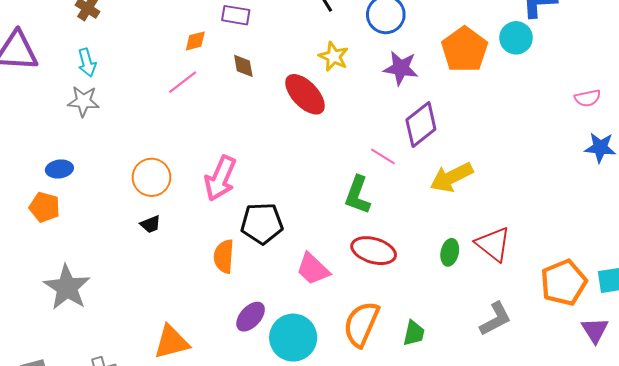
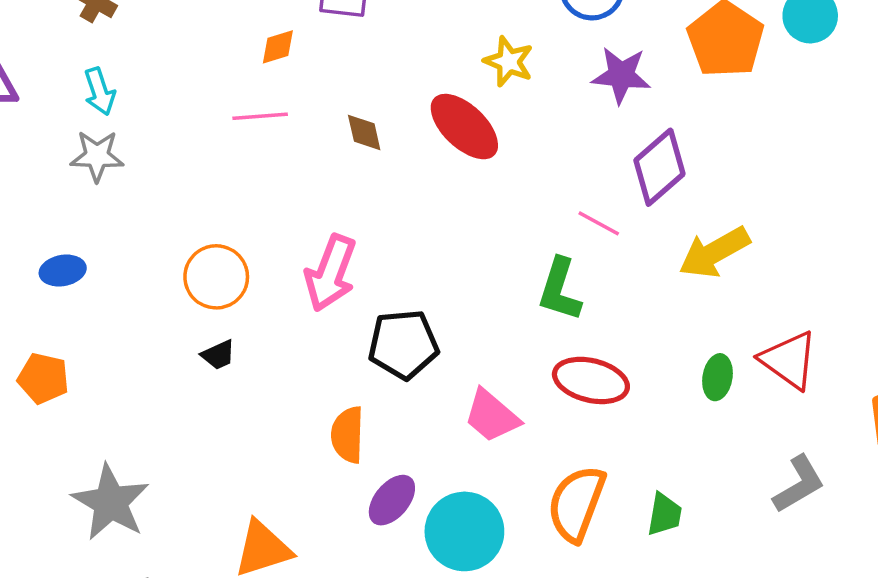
brown diamond: (243, 66) -> (364, 133), moved
pink line: (183, 82) -> (260, 116), turned 36
orange pentagon: (44, 207) -> (43, 378), moved
orange semicircle: (224, 256) -> (348, 435), moved
gray star: (67, 287) -> (111, 502), moved

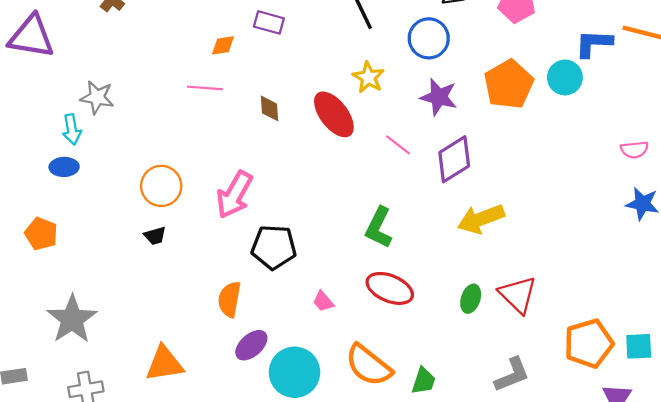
cyan arrow: (100, 92) -> (72, 129), moved
pink line: (599, 223) -> (398, 145), moved
pink trapezoid: (492, 416) -> (323, 301), size x0.6
orange semicircle: (576, 503) -> (369, 365), turned -81

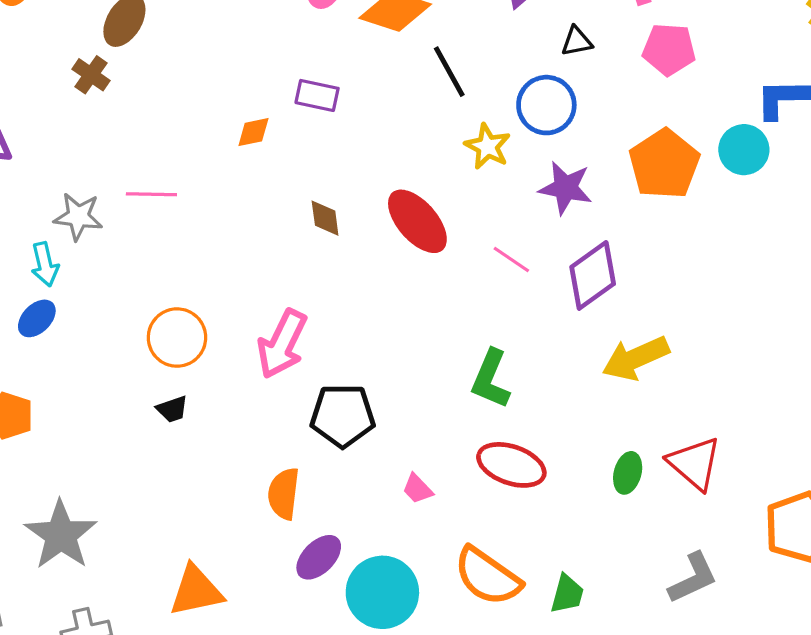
yellow star: (368, 77) -> (487, 146), moved
pink line: (205, 88) -> (151, 194), moved
blue ellipse: (64, 167) -> (37, 318), turned -40

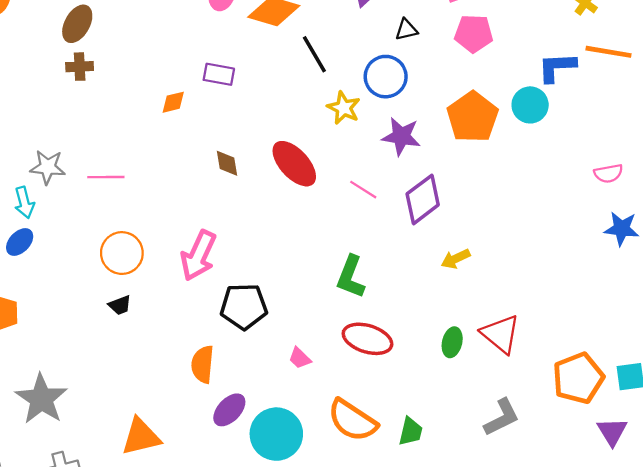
brown cross: (91, 75) -> (80, 67), moved, turned -36
pink line: (151, 194) -> (106, 177), moved
yellow arrow: (636, 358) -> (456, 259), size x0.6

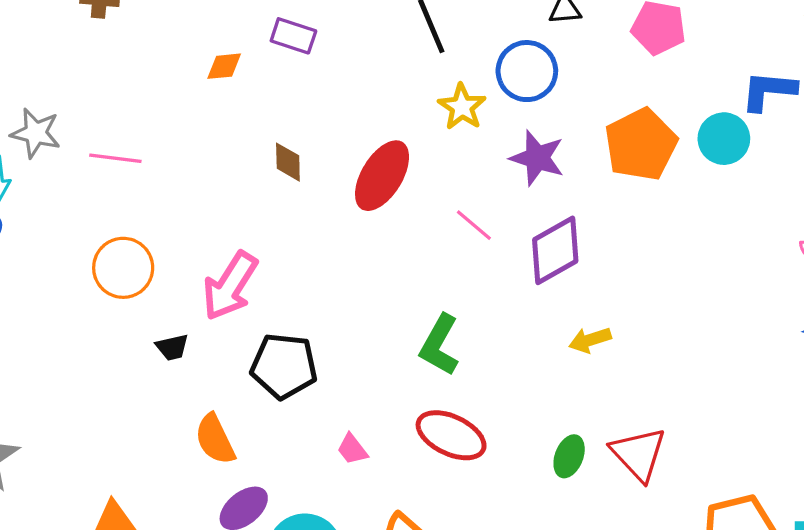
red ellipse: (294, 164) -> (382, 176), turned 66
black trapezoid: (120, 305) -> (172, 347), moved
orange semicircle: (203, 364) -> (215, 439), turned -39

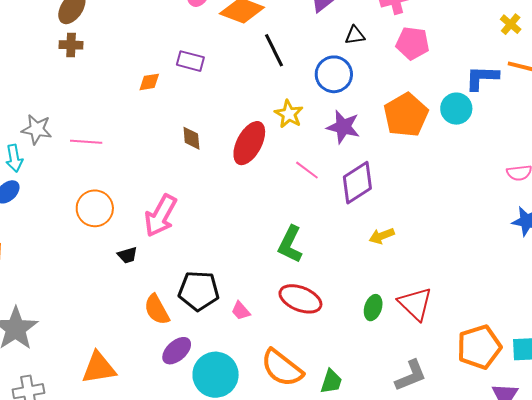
yellow star: (462, 107) -> (289, 114), moved
black pentagon: (284, 366) -> (199, 291), moved

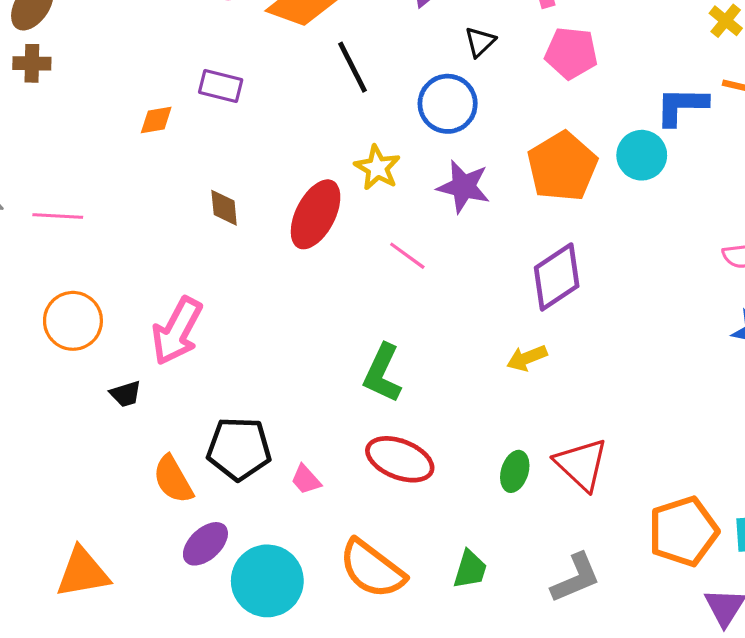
black triangle: (355, 35) -> (480, 42), turned -35
purple diamond: (357, 183) -> (557, 277), moved
green trapezoid: (331, 382) -> (470, 569), moved

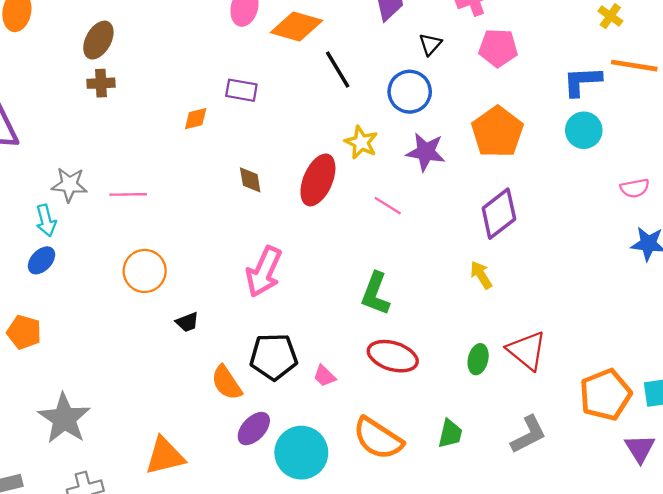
cyan circle: (642, 155) -> (584, 130), moved
pink arrow: (177, 331) -> (264, 272), moved
yellow arrow: (527, 358) -> (481, 275), turned 84

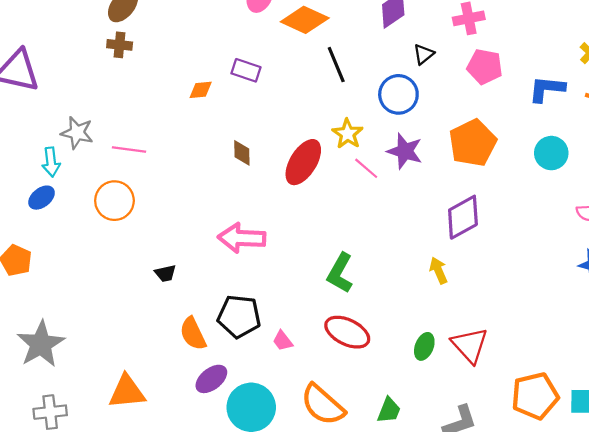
blue L-shape: (582, 81) -> (547, 89), moved
pink line: (388, 206) -> (366, 168), moved
orange circle: (145, 271) -> (114, 201), moved
pink arrow: (264, 272) -> (242, 238), turned 60

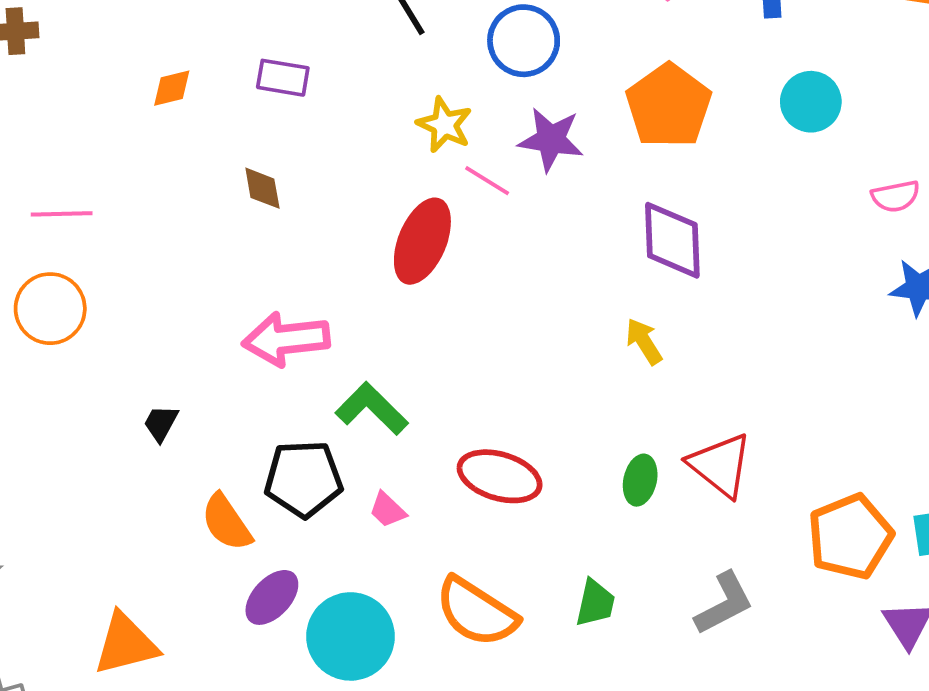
purple rectangle: (246, 70) -> (283, 78), moved
red ellipse: (303, 162) -> (422, 241), moved
purple diamond: (463, 217) -> (672, 240), turned -54
black trapezoid: (165, 273) -> (161, 423), turned 140
green L-shape: (340, 273) -> (372, 409), moved, turned 114

